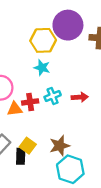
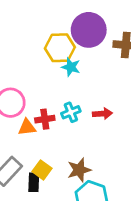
cyan star: (42, 68) -> (71, 67), moved

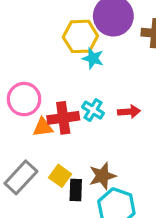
cyan cross: (71, 112) -> (93, 110), turned -36
red cross: (45, 119) -> (63, 118), size x1.4
black rectangle: (34, 182) -> (76, 190), moved

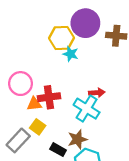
cyan cross: (93, 110) -> (87, 109), moved, size x1.6
yellow square: (60, 176) -> (38, 127), moved
black rectangle: (76, 190) -> (58, 150), turned -63

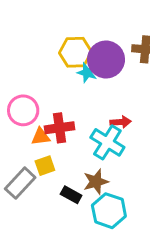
purple circle: (85, 23) -> (106, 59), moved
yellow square: (38, 127) -> (45, 166), turned 35

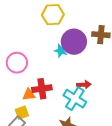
yellow hexagon: (75, 52) -> (53, 15), moved
pink circle: (23, 110) -> (17, 63), moved
yellow square: (45, 166) -> (22, 113), moved

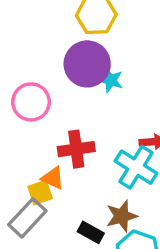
purple circle: (74, 42) -> (87, 64), moved
orange triangle: (29, 95) -> (53, 178), moved, turned 32

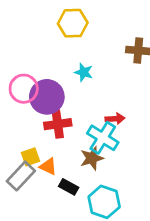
purple circle: (87, 64) -> (47, 97), moved
orange triangle: (53, 178) -> (48, 166), moved
brown star: (122, 216) -> (92, 158), moved

